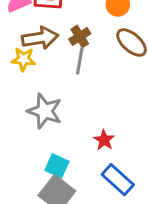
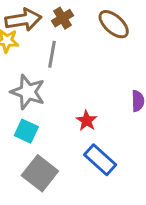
gray line: (80, 61) -> (52, 54), moved
cyan square: (57, 166) -> (26, 131), moved

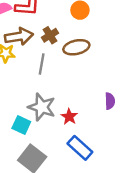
brown ellipse: (114, 24) -> (76, 47), moved, turned -55
gray star: (28, 92) -> (42, 107), moved

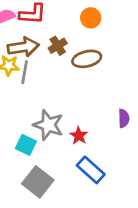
gray line: (42, 64) -> (25, 72), moved

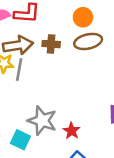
brown cross: (58, 46) -> (51, 44), turned 36
brown ellipse: (87, 59) -> (88, 41), moved

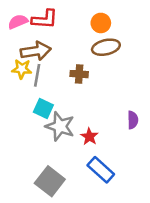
brown cross: (51, 44) -> (79, 74), moved
cyan square: (20, 140) -> (43, 108), moved

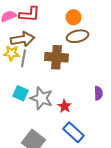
brown cross: (79, 74) -> (56, 57), size x1.6
cyan square: (43, 108) -> (20, 93), moved

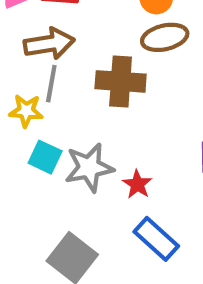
yellow star: (11, 53) -> (26, 111), moved
gray star: (41, 98) -> (89, 168), turned -30

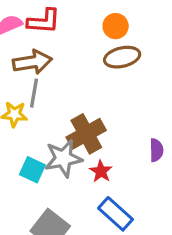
brown cross: (121, 81) -> (86, 134), moved, turned -33
cyan square: (45, 157) -> (32, 170), moved

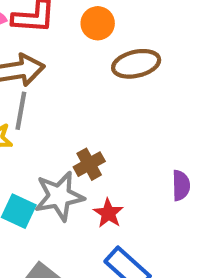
orange circle: (116, 26) -> (98, 23), moved
brown cross: (86, 134) -> (89, 164), size x0.6

